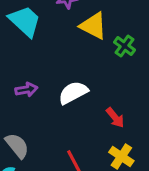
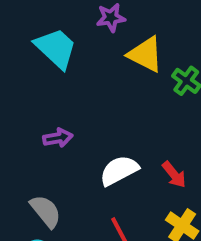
white semicircle: (73, 93) -> (119, 170), moved

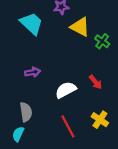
red arrow: (174, 175) -> (96, 82), moved
gray semicircle: (46, 211) -> (26, 112), turned 30

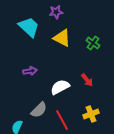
yellow triangle: (80, 27) -> (62, 38), moved
gray semicircle: (26, 112) -> (39, 110), moved, turned 54
yellow cross: (100, 120) -> (91, 114), turned 35

